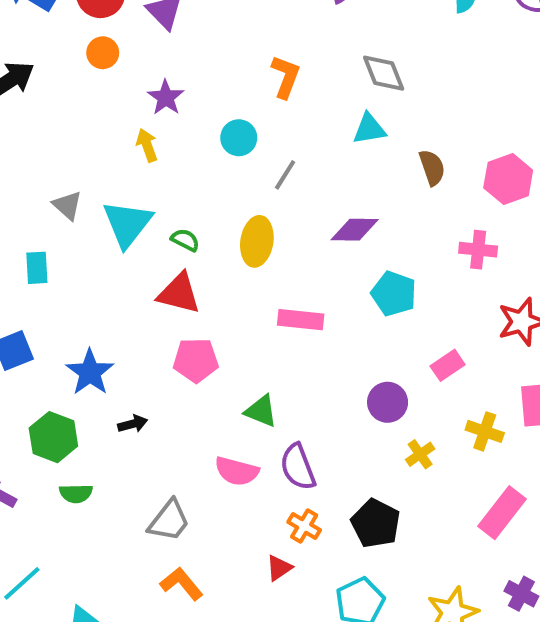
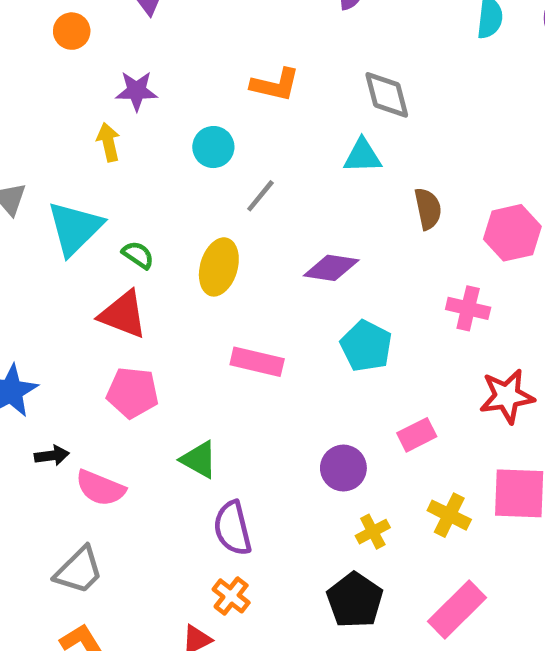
orange L-shape: (286, 77) -> (275, 85), turned 75
purple star: (166, 97) -> (137, 91), turned 30
pink semicircle: (237, 471) -> (100, 488), moved
black pentagon: (376, 523) -> (355, 600), moved

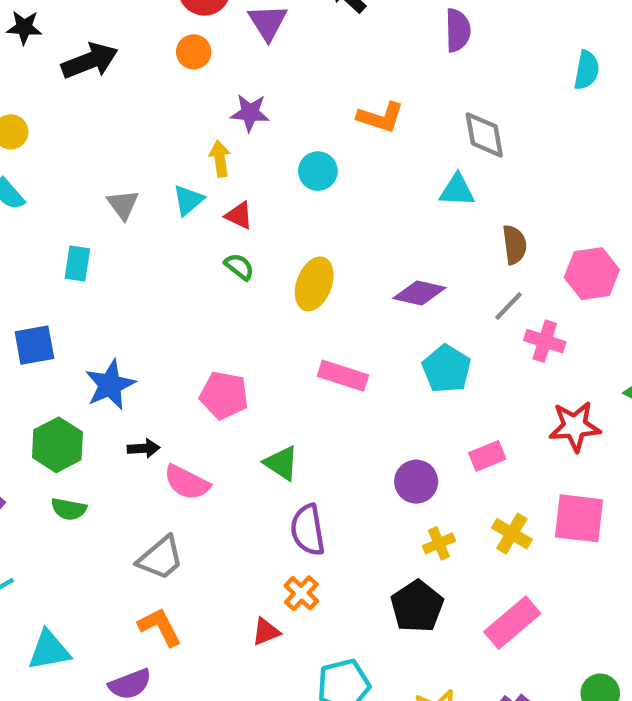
gray line: (260, 196) -> (508, 306), moved
cyan triangle: (75, 228) -> (188, 200), moved, size x0.6
red triangle: (123, 314) -> (239, 215), moved, size x0.6

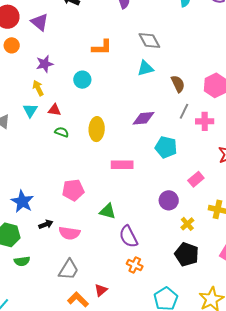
red triangle: (266, 632) -> (101, 290), moved

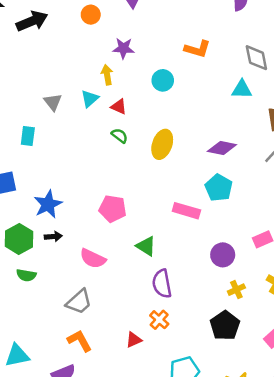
cyan pentagon: (166, 147) -> (219, 188), moved
pink rectangle: (122, 165) -> (186, 211), moved
black arrow: (46, 224) -> (53, 236), moved
red triangle: (101, 290) -> (134, 340), moved

